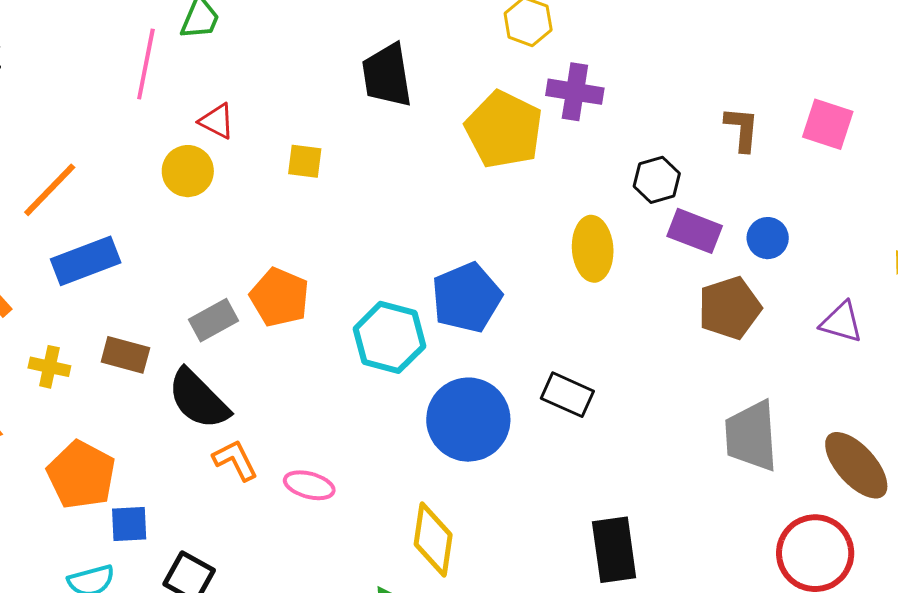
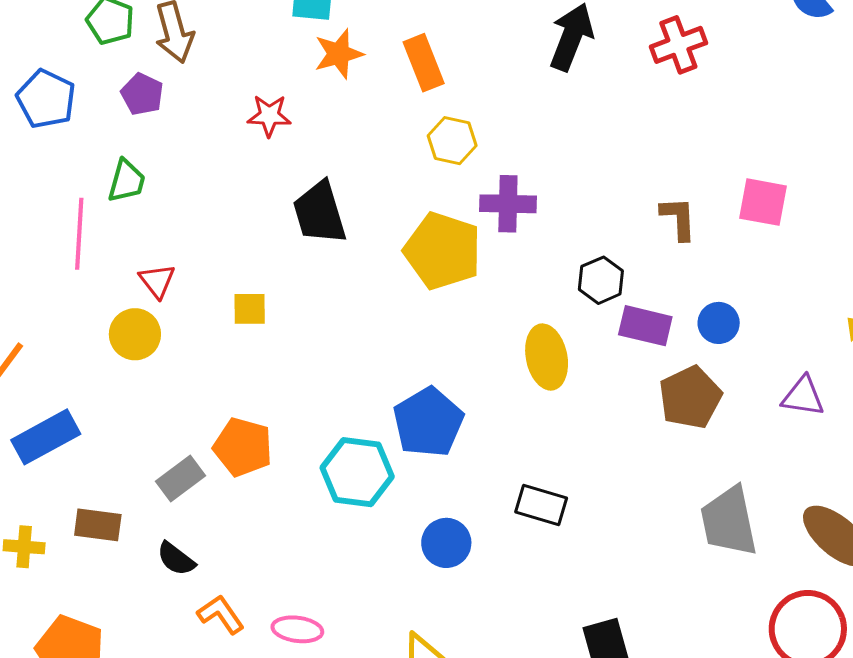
red triangle: (217, 121) -> (157, 281), turned 33
black semicircle: (198, 399) -> (176, 559), size x0.6
blue circle: (468, 420) -> (446, 543), size x0.6

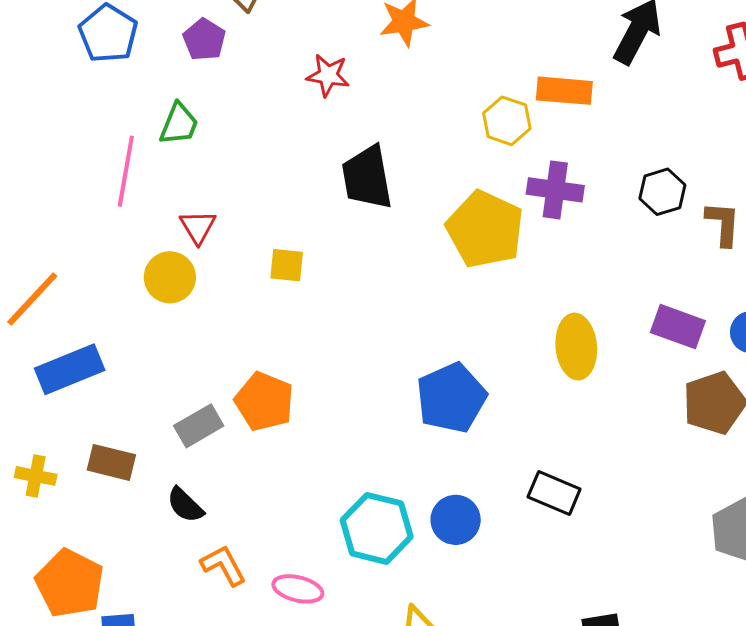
orange rectangle: (424, 63) -> (564, 91), moved, turned -70
black hexagon: (601, 280) -> (662, 192), moved
cyan hexagon: (357, 472) -> (377, 528), moved

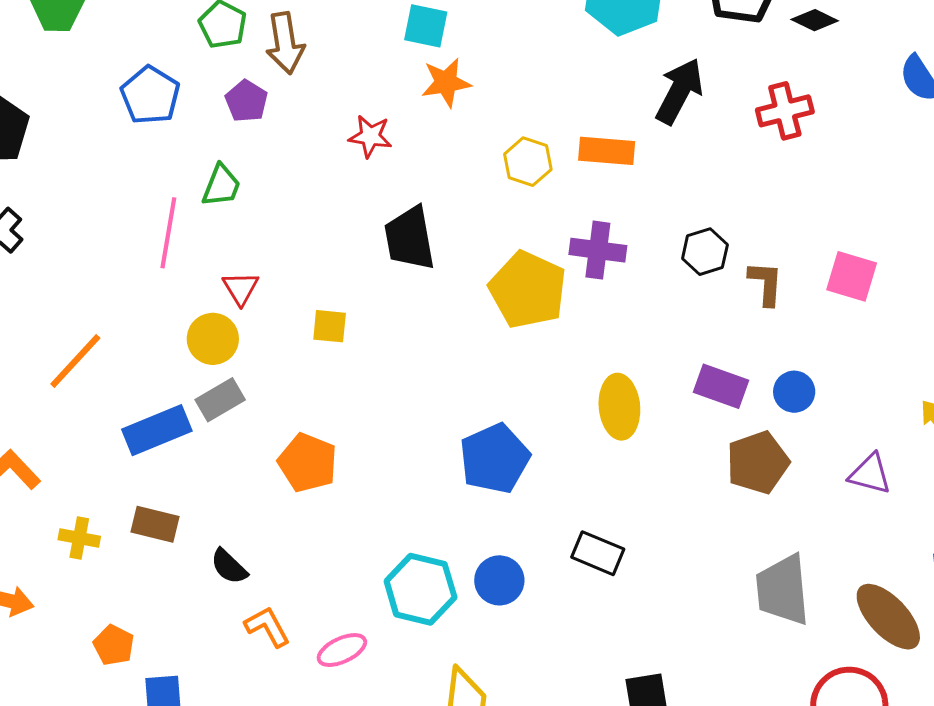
yellow hexagon: (507, 121) -> (528, 162), moved
blue rectangle: (70, 369) -> (157, 430), moved
gray rectangle: (199, 426) -> (220, 400), moved
orange pentagon: (70, 583) -> (114, 645), size x0.6
pink ellipse: (298, 589) -> (342, 650), turned -39

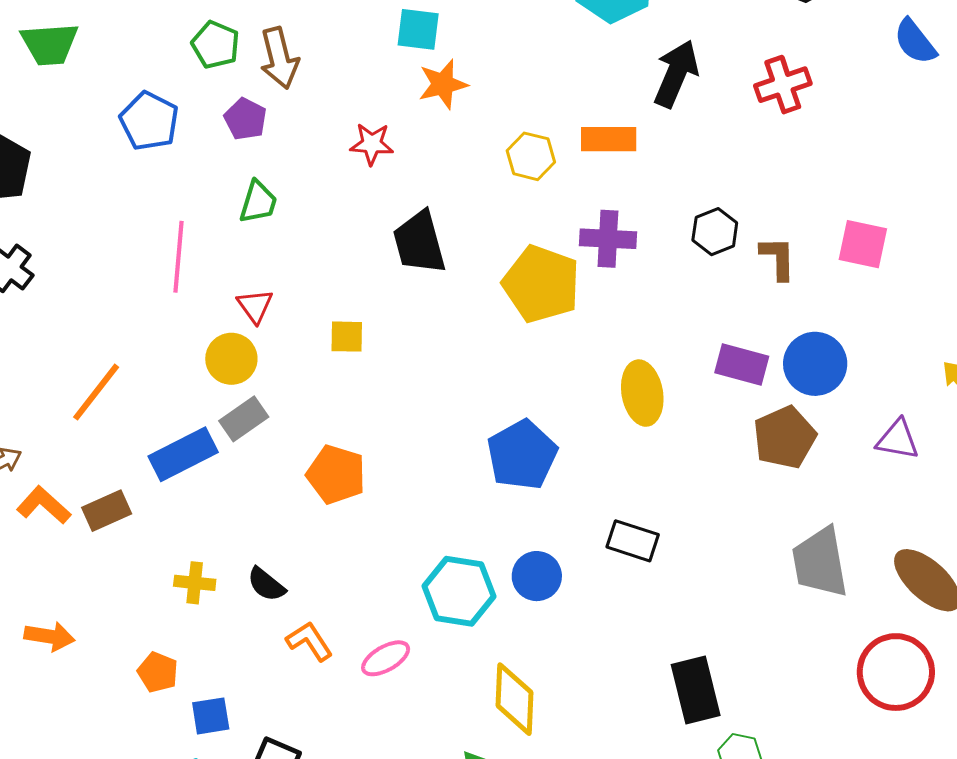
green trapezoid: (221, 186) -> (258, 202), moved
blue circle: (794, 392) -> (815, 364), size x1.5
brown rectangle: (155, 524) -> (107, 511), moved, turned -33
yellow cross: (79, 538) -> (195, 583), moved

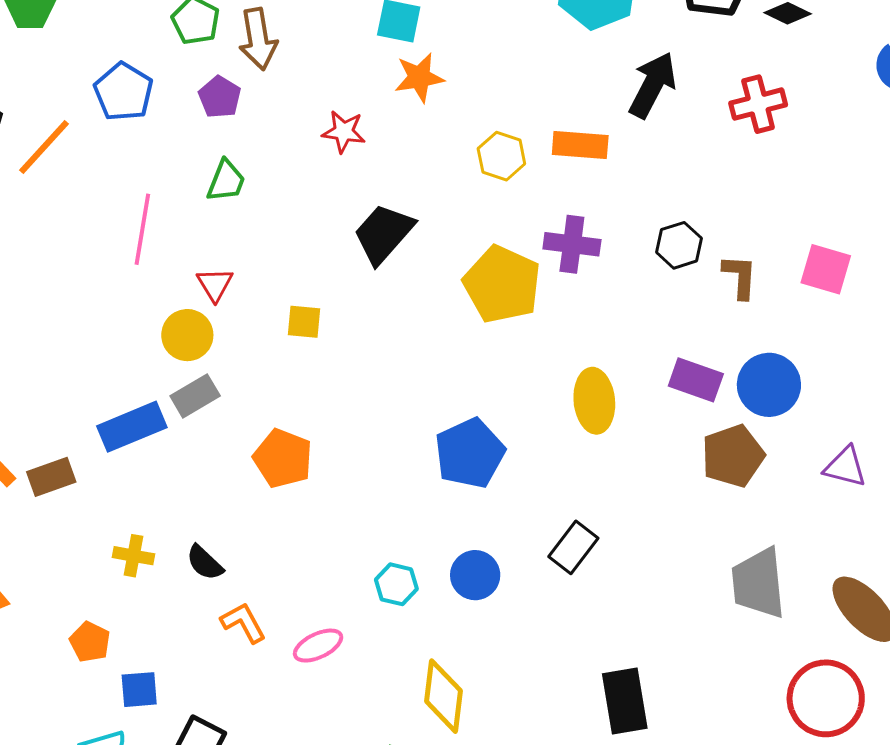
black trapezoid: (419, 242) -> (384, 234), turned 52
orange line: (96, 392) -> (44, 147), moved
black rectangle: (633, 541) -> (573, 547), turned -75
cyan hexagon: (459, 591) -> (396, 584), size x0.6

